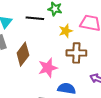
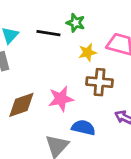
brown diamond: (23, 54) -> (21, 105), moved, turned 30

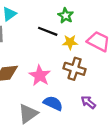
black line: (48, 33) -> (48, 31), moved
pink star: (61, 99) -> (40, 76), turned 30

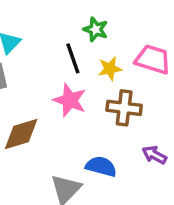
black line: (48, 31) -> (73, 58), turned 60
pink star: (40, 76) -> (70, 100), moved

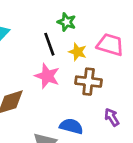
yellow star: (110, 69) -> (78, 52), turned 30
purple arrow: (154, 155) -> (112, 117), turned 30

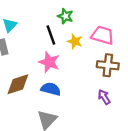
brown cross: (89, 82) -> (108, 65), moved
blue semicircle: (71, 126) -> (51, 89), moved

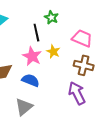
yellow star: (75, 41) -> (53, 52), moved
purple arrow: (104, 97) -> (77, 93), size x1.6

